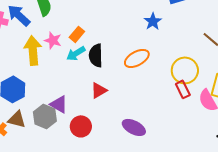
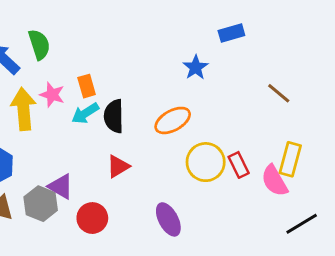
orange rectangle: (77, 34) -> (87, 86), turned -56
yellow circle: (185, 70) -> (206, 162), moved
purple ellipse: (134, 127) -> (168, 219), turned 35

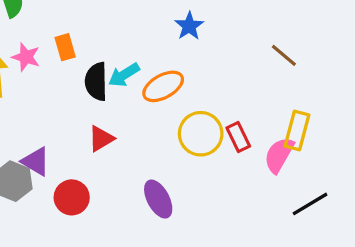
cyan arrow: (85, 113) -> (124, 75), moved
pink semicircle: (274, 181) -> (279, 155), turned 60

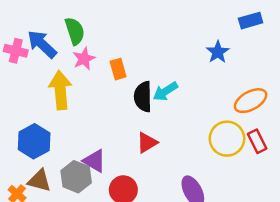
pink star: (26, 57) -> (84, 59), moved, turned 30
orange ellipse: (163, 86) -> (251, 101), moved

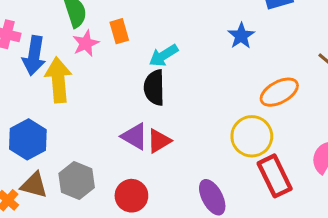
blue arrow: (42, 44) -> (34, 56), moved, turned -124
orange rectangle: (118, 69) -> (119, 31), moved
cyan arrow: (165, 91) -> (163, 56), moved
red rectangle: (257, 141) -> (275, 176), moved, size x1.5
purple triangle: (94, 161) -> (135, 136), moved

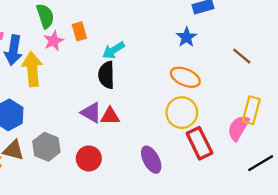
blue star: (241, 36) -> (187, 37), moved
orange ellipse: (279, 92) -> (185, 77), moved, turned 52
red triangle: (159, 141) -> (110, 116), turned 30

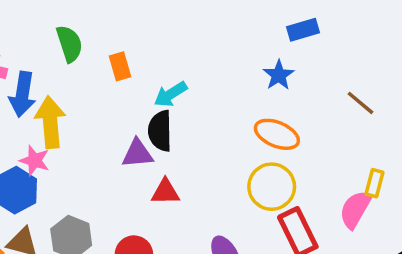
pink star: (53, 41) -> (35, 160), moved, turned -30
yellow rectangle: (251, 110) -> (375, 183), size x0.7
purple triangle: (91, 113) -> (137, 154), moved, turned -35

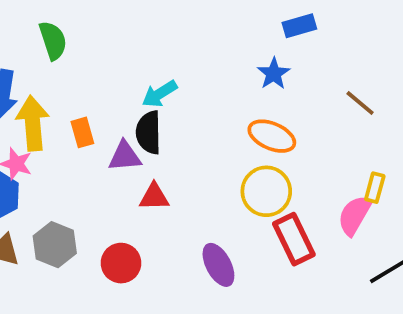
orange rectangle: (120, 66) -> (82, 132), moved

